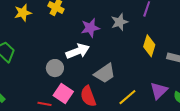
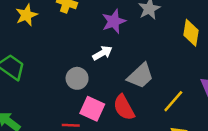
white arrow: (78, 51) -> (102, 53), size x0.7

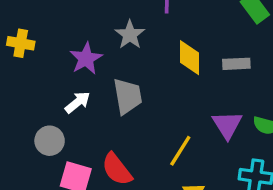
gray trapezoid: (140, 76) -> (128, 96), moved, turned -48

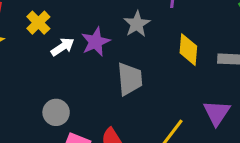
yellow cross: (21, 43) -> (38, 23), turned 30
white arrow: (78, 102) -> (63, 47), moved

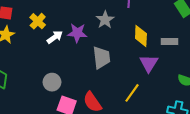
purple star: (96, 42) -> (77, 33), turned 30
purple triangle: (217, 113) -> (149, 63), moved

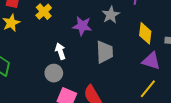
white arrow: (55, 37) -> (60, 51), moved, turned -77
purple triangle: (149, 63) -> (151, 61), turned -48
yellow line: (132, 93) -> (148, 89), moved

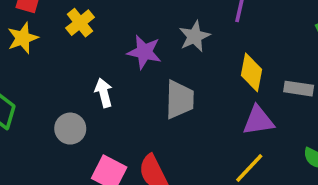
purple triangle: (151, 61) -> (258, 120), turned -30
gray circle: (54, 73) -> (70, 129), moved

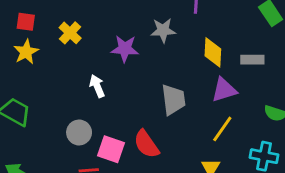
gray star: (195, 36) -> (163, 30), turned 30
gray trapezoid: (179, 99) -> (173, 100), moved
gray circle: (70, 129) -> (79, 132), moved

